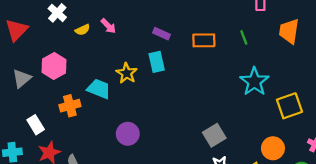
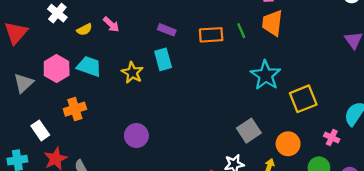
orange trapezoid: (289, 31) -> (272, 23), moved
green line: (244, 37) -> (241, 31), moved
cyan trapezoid: (99, 89) -> (89, 66), moved
gray square: (214, 135) -> (249, 131), moved

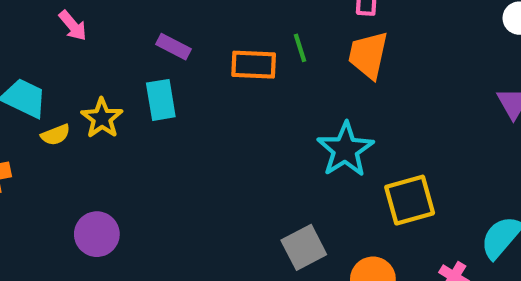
yellow semicircle: (84, 30) -> (56, 135), moved
green line: (241, 31) -> (300, 48), moved

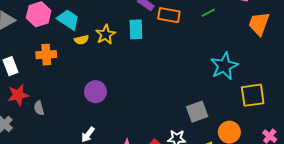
green line: (300, 48) -> (208, 13), turned 72
orange trapezoid: (368, 55) -> (259, 24), moved
orange rectangle: (254, 65) -> (169, 15), moved

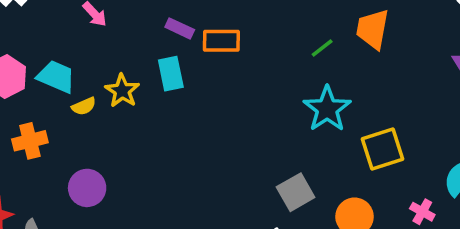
green line: (208, 13) -> (322, 48), moved
purple circle: (95, 92) -> (87, 188), moved

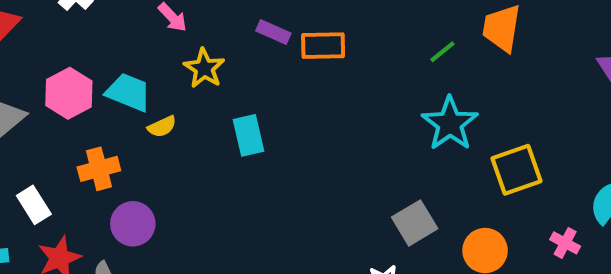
cyan rectangle: (171, 74) -> (249, 135), moved
yellow star: (122, 91) -> (204, 68), moved
purple circle: (87, 188) -> (133, 224), moved

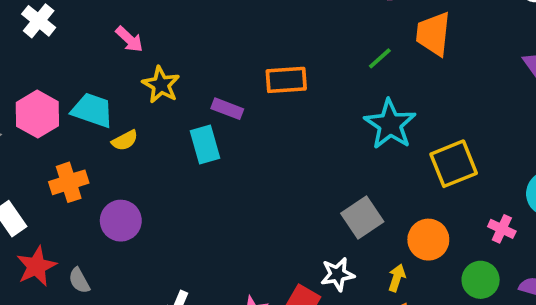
purple rectangle: (273, 32) -> (227, 109), moved
orange rectangle: (323, 46) -> (286, 80), moved
purple circle: (133, 224) -> (121, 221), moved

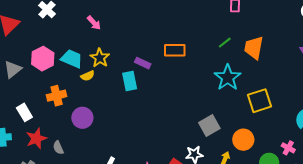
orange trapezoid: (433, 34) -> (254, 48), moved
yellow star: (161, 85) -> (100, 58), moved
pink cross: (502, 229) -> (288, 148), moved

